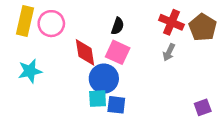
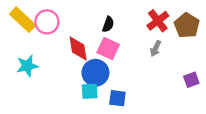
yellow rectangle: (25, 21) -> (23, 20), turned -60
red cross: (171, 22) -> (158, 21), turned 30
blue square: (116, 105) -> (117, 98), moved
purple square: (203, 107) -> (191, 80), moved

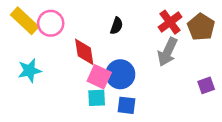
pink square: (108, 49) -> (99, 77), moved
gray arrow: (156, 49) -> (168, 52), size x1.6
blue circle: (95, 73) -> (120, 74), moved

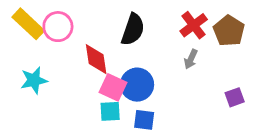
black semicircle: (117, 26) -> (133, 29), size x1.6
gray arrow: (168, 52) -> (191, 59), size x0.6

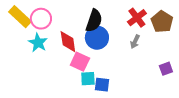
cyan star: (34, 80) -> (38, 43), moved, turned -30
blue circle: (137, 85) -> (97, 38), moved
cyan square: (110, 111) -> (88, 79), moved

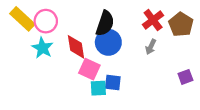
blue square: (102, 85) -> (113, 83), moved

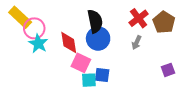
pink circle: (46, 21) -> (34, 28), moved
black semicircle: (105, 23) -> (95, 21), turned -30

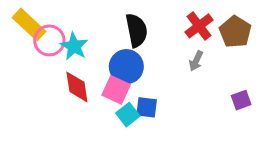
blue circle: (98, 39) -> (126, 67), moved
red diamond: (69, 43) -> (77, 87), moved
cyan star: (38, 44) -> (74, 46), moved
cyan square: (89, 80) -> (128, 115), turned -35

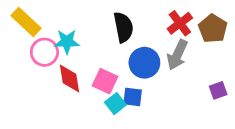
pink circle: (49, 40) -> (44, 52), moved
cyan star: (74, 46) -> (67, 42), turned -30
gray arrow: (196, 61) -> (177, 55), size x1.6
blue circle: (126, 67) -> (144, 63), moved

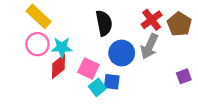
yellow rectangle: (26, 22) -> (39, 16), moved
cyan star: (67, 42) -> (62, 47), moved
red diamond: (69, 79) -> (59, 66), turned 60

